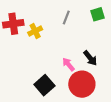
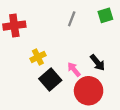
yellow cross: (35, 31) -> (38, 57), moved
black square: (44, 85) -> (50, 79), moved

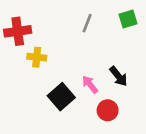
yellow cross: (38, 57) -> (37, 57), moved, turned 32
red circle: (89, 91) -> (108, 110), size x0.6

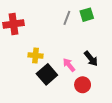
green square: (128, 19) -> (87, 15), moved
yellow cross: (37, 57) -> (35, 55), moved

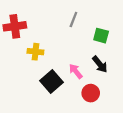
green square: (87, 15) -> (101, 36), moved, turned 32
yellow cross: (35, 55) -> (35, 52), moved

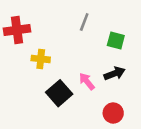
black arrow: (100, 64) -> (115, 73), turned -72
red circle: (91, 93) -> (113, 113), moved

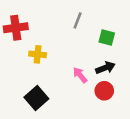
black square: (59, 93) -> (36, 98), moved
red circle: (113, 113) -> (104, 91), moved

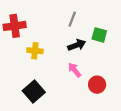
black arrow: (105, 68) -> (77, 45), moved

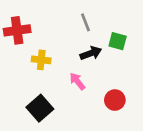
gray line: (72, 19) -> (85, 22), turned -42
pink arrow: (74, 70) -> (77, 81), moved

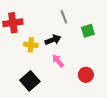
green square: (118, 41) -> (88, 31), turned -32
black arrow: (91, 53) -> (53, 40), moved

